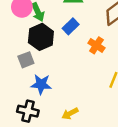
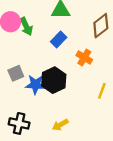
black hexagon: (41, 37) -> (54, 80), moved
blue star: (41, 84) -> (35, 85), moved

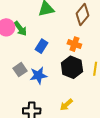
blue rectangle: (59, 39) -> (42, 46), moved
black hexagon: (54, 80) -> (72, 67), moved

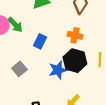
blue star: (38, 75) -> (58, 70), moved

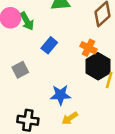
black hexagon: (75, 61) -> (98, 66), moved
blue star: (58, 70) -> (60, 95), moved

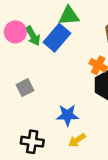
blue rectangle: (49, 45) -> (57, 38), moved, size x1.5

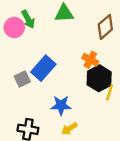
green arrow: (33, 36) -> (28, 19), moved
blue rectangle: (57, 38) -> (43, 68), moved

